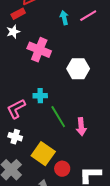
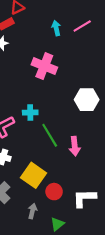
pink cross: (39, 50) -> (44, 66), moved
white hexagon: (78, 69) -> (87, 100), moved

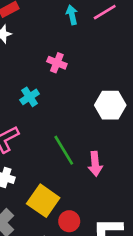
pink cross: (44, 66) -> (57, 63), size x0.6
cyan cross: (30, 113) -> (30, 97), moved, turned -32

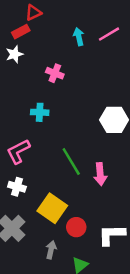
pink cross: (57, 63) -> (55, 73), moved
cyan cross: (30, 97) -> (40, 112), turned 36

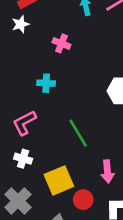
pink arrow: (100, 174) -> (108, 171), moved
yellow square: (52, 208) -> (59, 180), turned 32

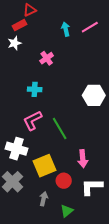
pink cross: (61, 43) -> (47, 58), turned 32
pink L-shape: (24, 123) -> (33, 120), moved
white cross: (23, 159) -> (16, 149), size x1.5

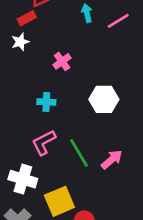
cyan arrow: (66, 29) -> (87, 13), moved
white hexagon: (94, 95) -> (104, 99), moved
pink arrow: (83, 159) -> (112, 159), moved, turned -126

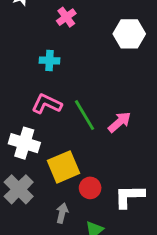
white hexagon: (104, 99) -> (129, 34), moved
pink L-shape: (44, 142) -> (47, 104), turned 52

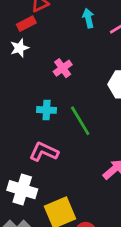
green line: (84, 115) -> (80, 121), moved

